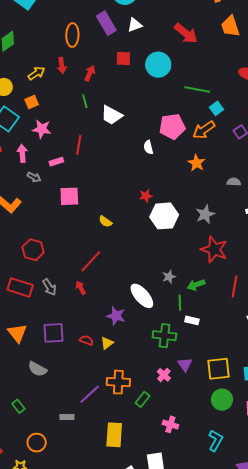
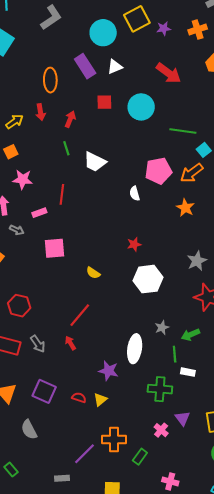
white hexagon: (164, 216) -> (148, 279), moved
white ellipse: (142, 296) -> (135, 349), turned 52
purple square: (53, 333) -> (44, 391), turned 30
gray semicircle: (37, 369) -> (29, 430), turned 36

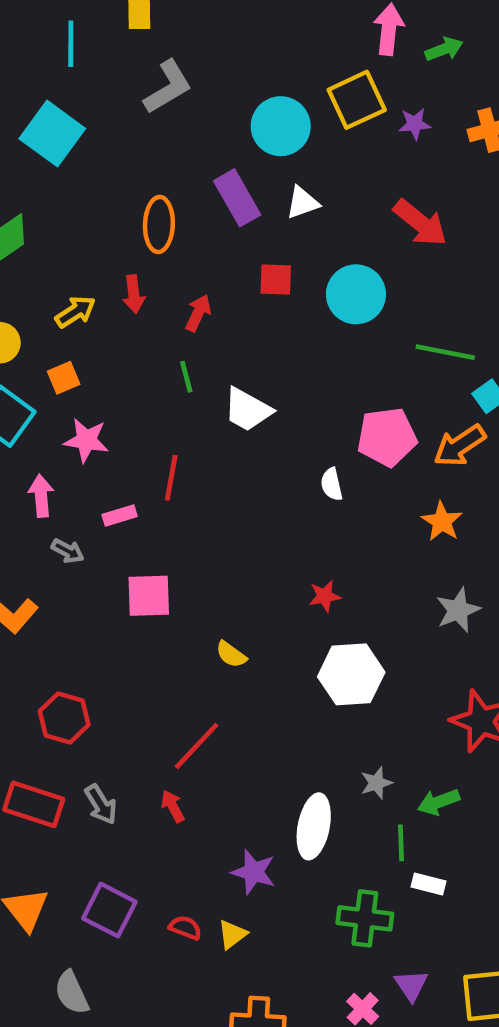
gray star: (197, 261) -> (458, 610), moved

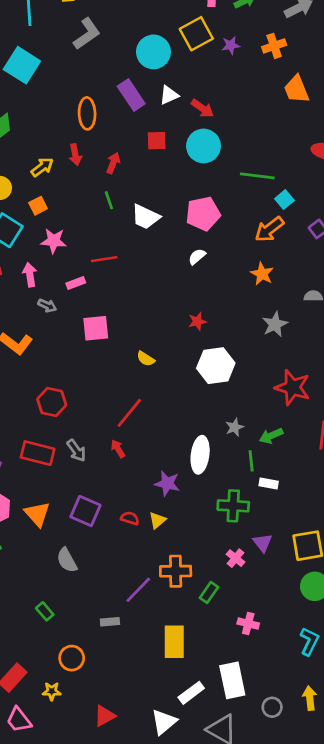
red arrow: (420, 223) -> (202, 108), moved, size x0.7
pink pentagon: (387, 437) -> (203, 214), moved
red line: (171, 478) -> (104, 259), turned 75
white semicircle: (332, 484) -> (197, 257), turned 66

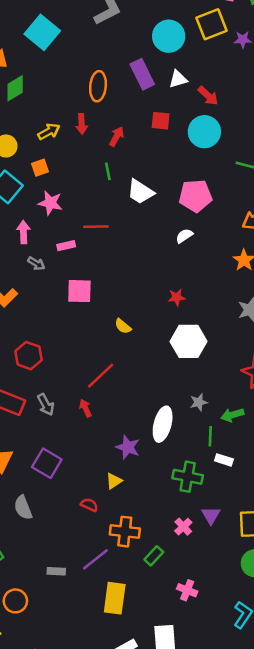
red semicircle: (130, 518) -> (89, 505), moved
purple line: (138, 590) -> (95, 559), moved

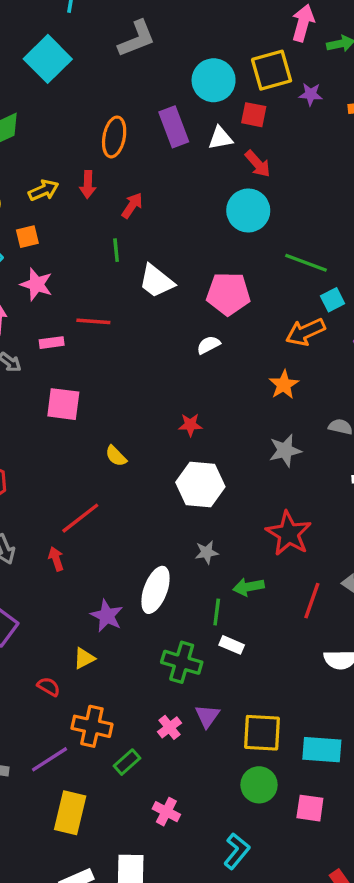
red square: (161, 121) -> (254, 115), moved
gray star: (199, 402) -> (207, 552), moved

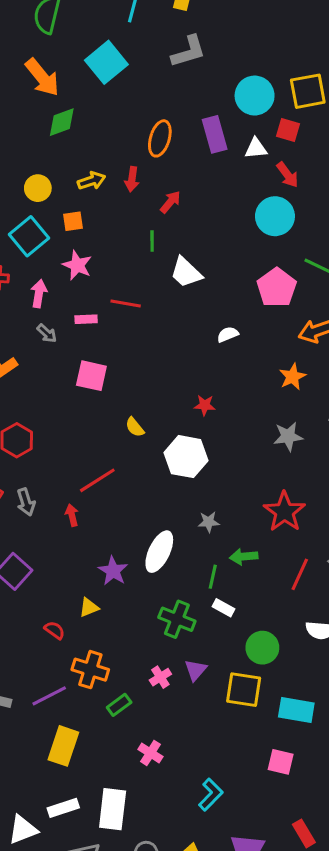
pink pentagon: (228, 294) -> (277, 288), moved, turned 30
white hexagon: (200, 484) -> (186, 457), moved
green circle: (259, 785) -> (262, 648), moved

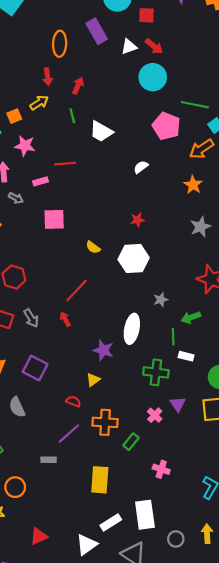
white triangle: (256, 148) -> (129, 47), moved
yellow arrow: (92, 181) -> (39, 103), moved
purple line: (49, 696) -> (69, 434), moved

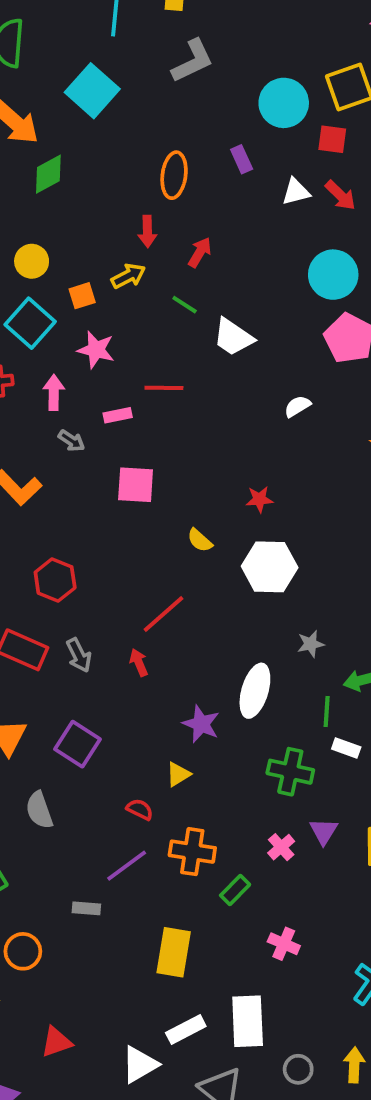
purple rectangle: (97, 31) -> (242, 159), size x0.6
cyan circle: (153, 77) -> (333, 275), moved
green line: (72, 116) -> (185, 305), turned -48
red star: (137, 220) -> (259, 499), moved

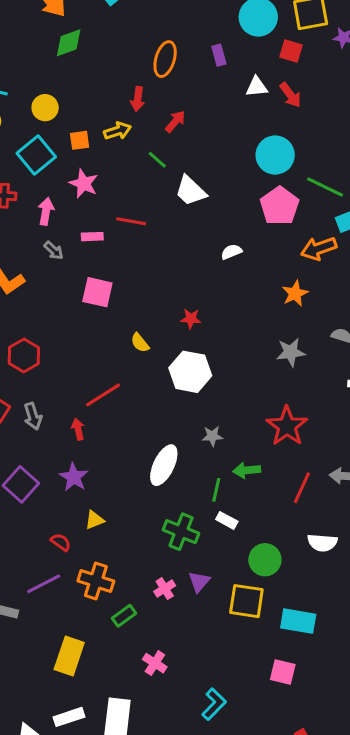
purple star: (201, 724) -> (74, 477), moved

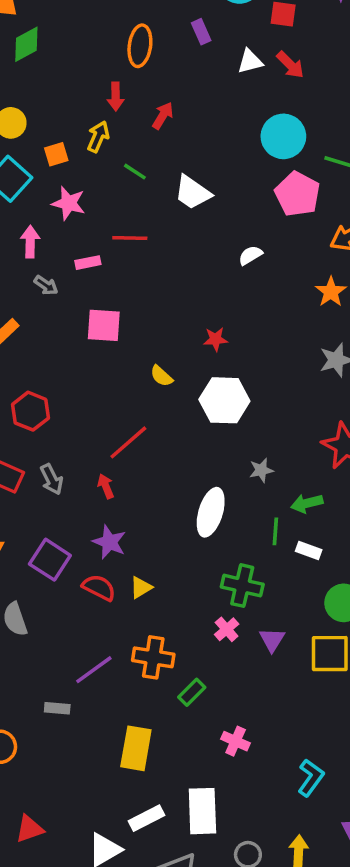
yellow arrow: (118, 131) -> (98, 137), turned -40
green line: (157, 160) -> (135, 172), moved
white rectangle: (227, 520) -> (309, 551), moved
red semicircle: (61, 542) -> (99, 588), moved, size x1.4
pink cross: (165, 589) -> (227, 629), moved

